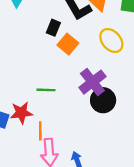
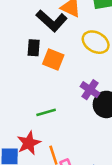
purple cross: (92, 82) -> (90, 90), size x0.7

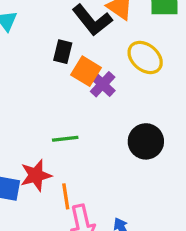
purple cross: (90, 90) -> (103, 84), moved

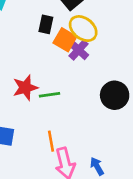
yellow ellipse: (145, 57) -> (83, 29), moved
red star: (36, 175) -> (25, 88), moved

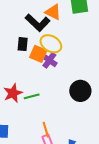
orange line: (51, 141) -> (46, 130), moved

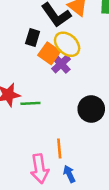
orange line: (46, 130) -> (59, 149), moved

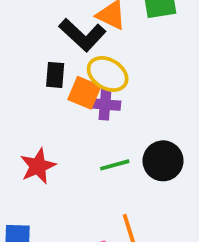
purple cross: (61, 64) -> (105, 104), turned -30
green line: (30, 103) -> (115, 165), moved

